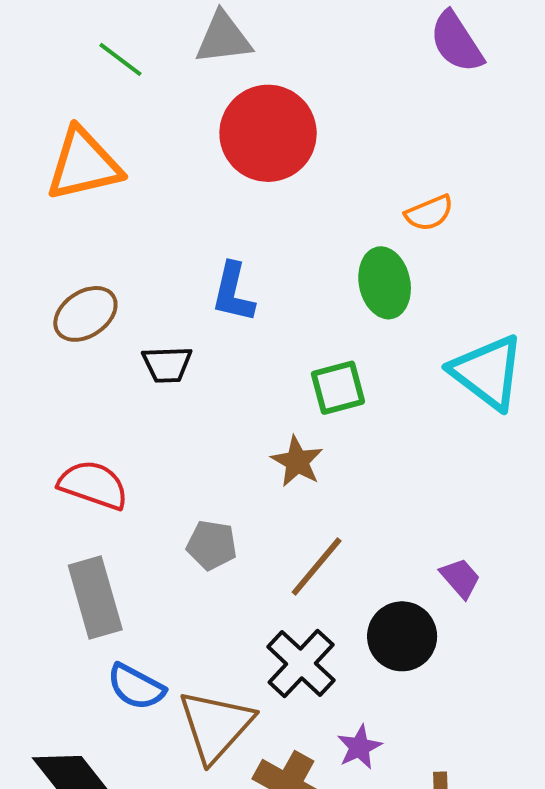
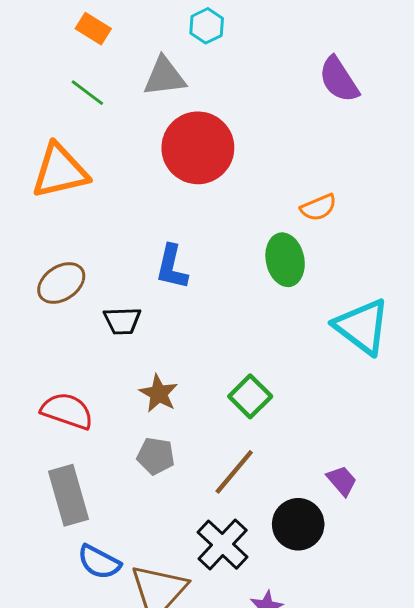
green square: (338, 388) -> (250, 396), moved, turned -30
brown star: (297, 462) -> (159, 393), moved

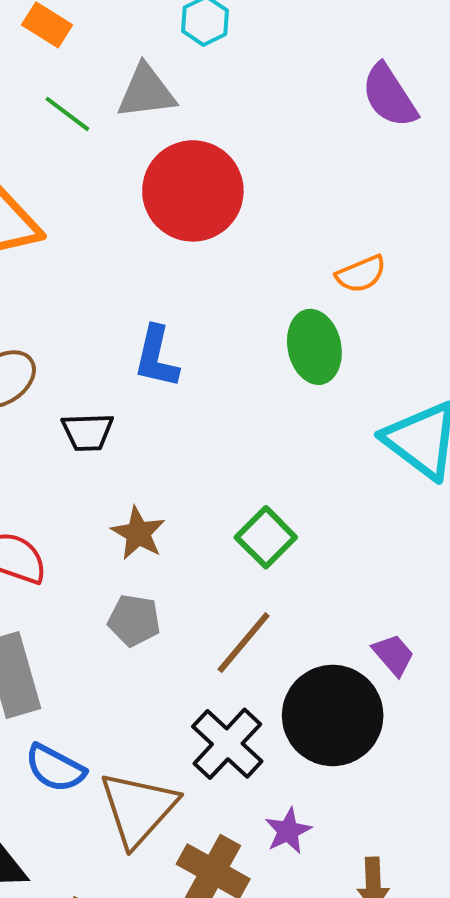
green line: (87, 93) -> (67, 114), moved
black circle: (298, 524) -> (333, 715), size x1.4

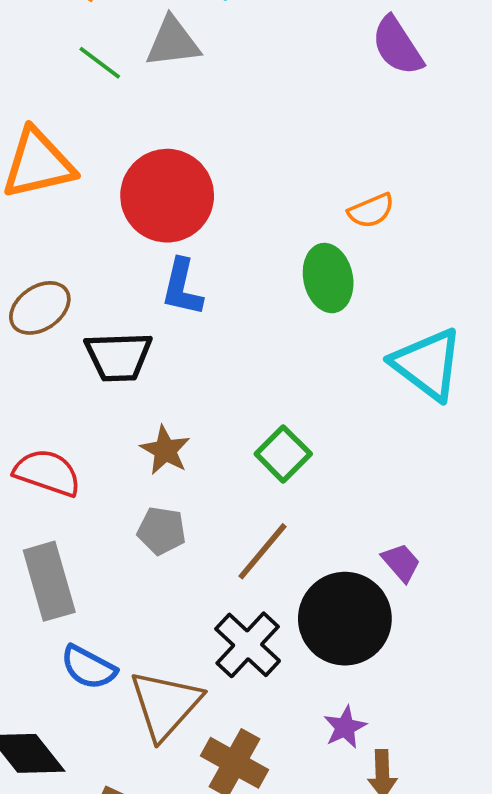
red circle: (193, 191) -> (167, 196), moved
black trapezoid: (88, 432) -> (118, 357), size x1.4
purple star: (288, 831) -> (345, 727), moved

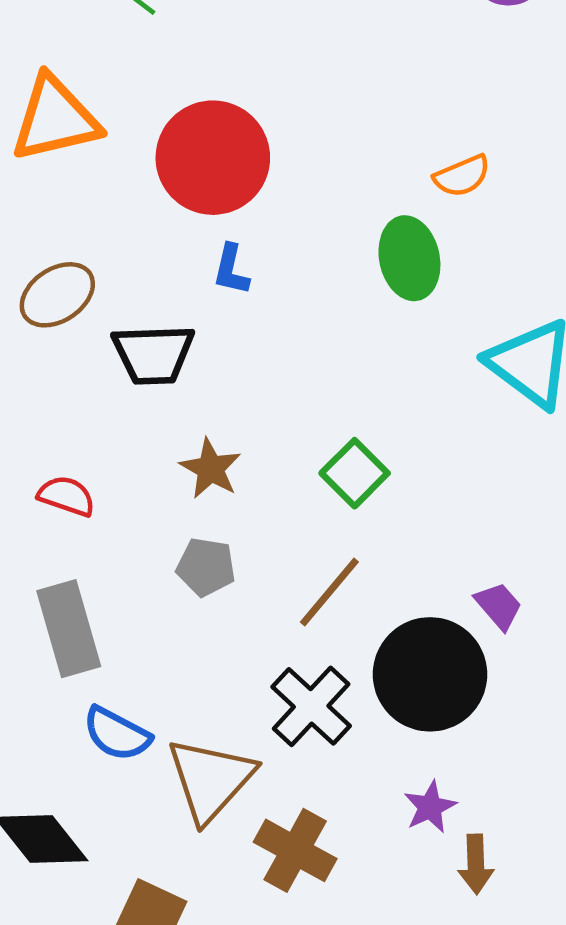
blue L-shape: (182, 287) -> (231, 270), size x0.7
red semicircle: (47, 473) -> (66, 496), size x0.7

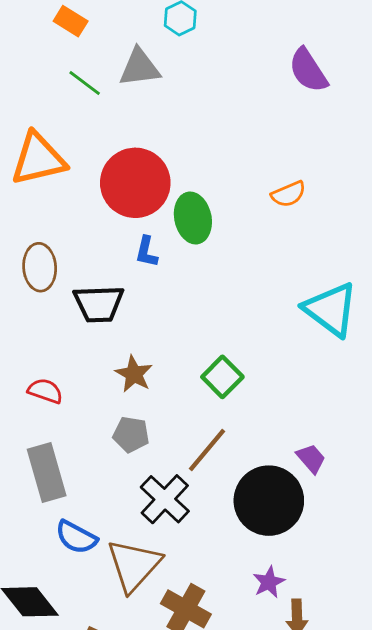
green ellipse: (409, 258) -> (193, 218), moved
brown ellipse: (57, 295) -> (40, 267), turned -60
black cross: (311, 706) -> (165, 499), moved

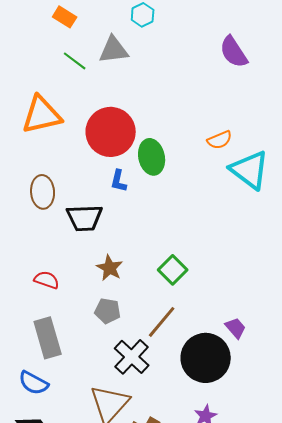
cyan triangle: (331, 309) -> (250, 170), moved
blue semicircle: (76, 537) -> (34, 383), moved

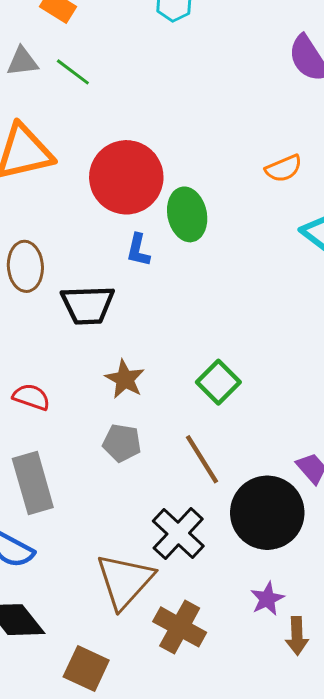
gray triangle: (114, 50) -> (22, 62), moved, size x0.7
orange semicircle: (220, 140) -> (284, 168), moved
brown line: (162, 322) -> (202, 459), turned -72
black cross: (132, 357) -> (178, 533), moved

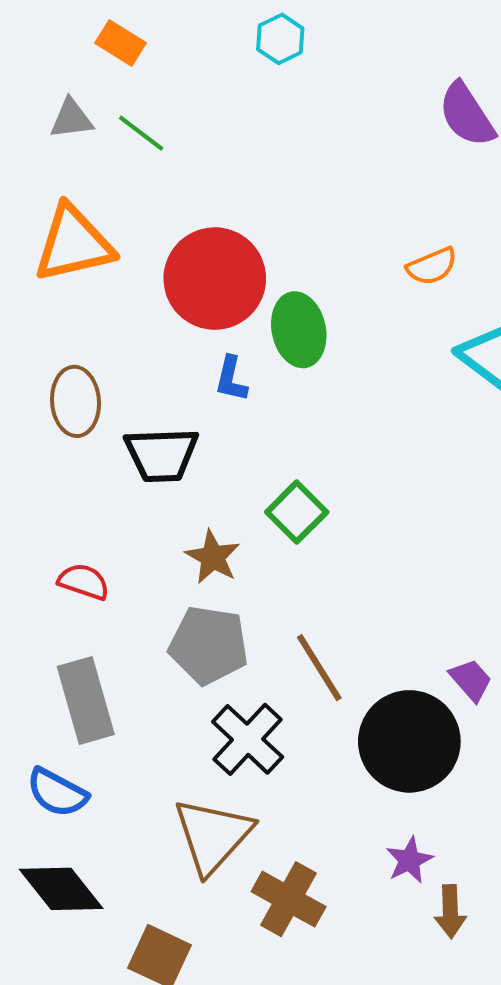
green square: (218, 382) -> (297, 512), moved
gray pentagon: (122, 443) -> (209, 645), size x1.5
black cross: (178, 533) -> (248, 739), moved

